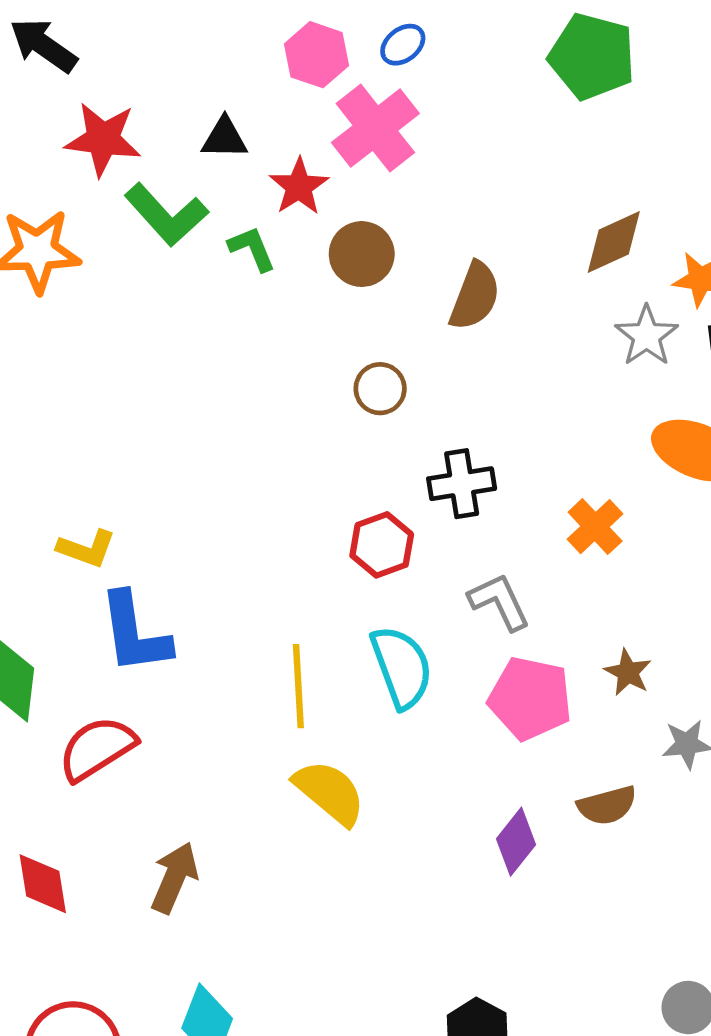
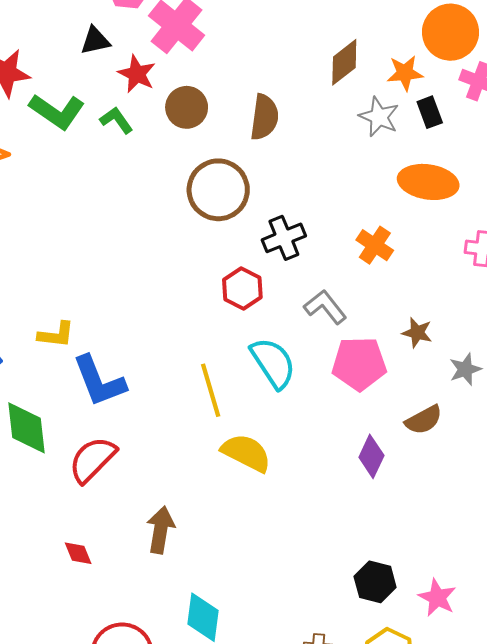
black triangle: (224, 138) -> (95, 41), moved
brown circle: (380, 389) -> (218, 190), size x1.8
red diamond: (43, 884) -> (78, 553), size x0.7

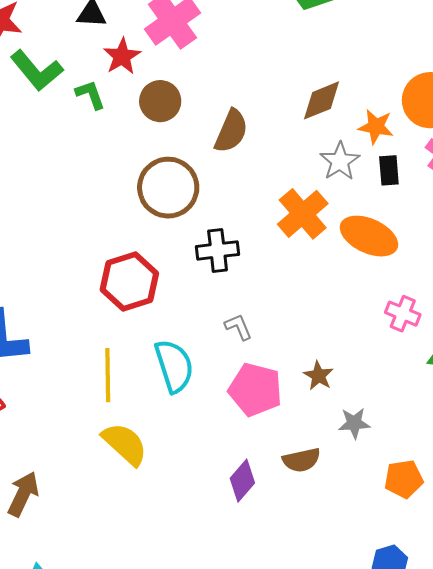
orange cross: (375, 245) -> (303, 214), moved, size x1.4
red hexagon: (242, 288) -> (129, 281), moved, size x1.4
gray L-shape: (325, 307) -> (238, 327), size x0.7

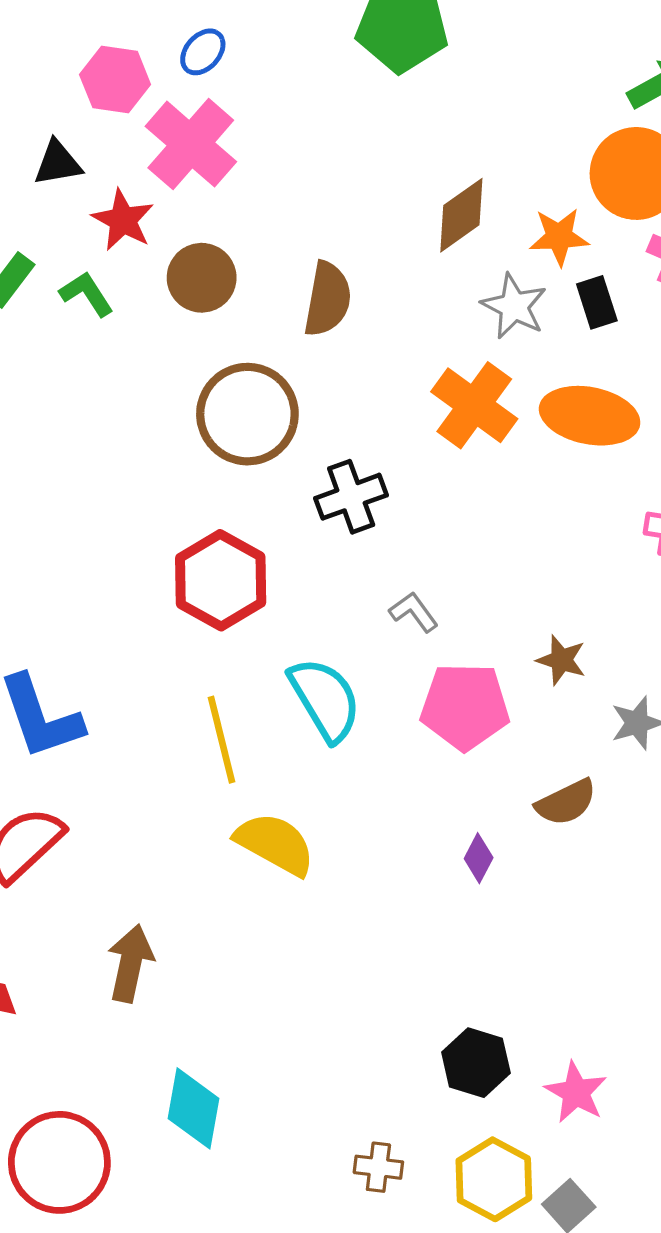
purple diamond: (242, 481) -> (479, 858), size x0.7

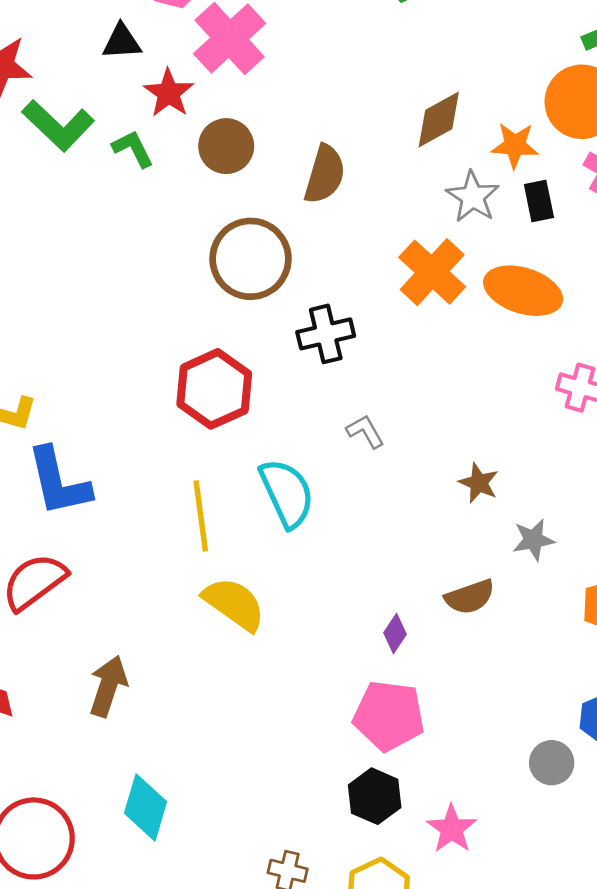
pink pentagon: (465, 706) -> (389, 716), moved

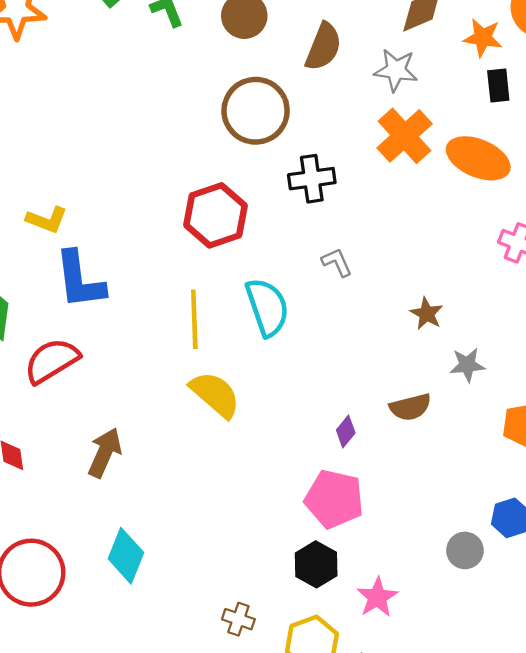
gray star: (473, 197) -> (396, 70), moved, turned -30

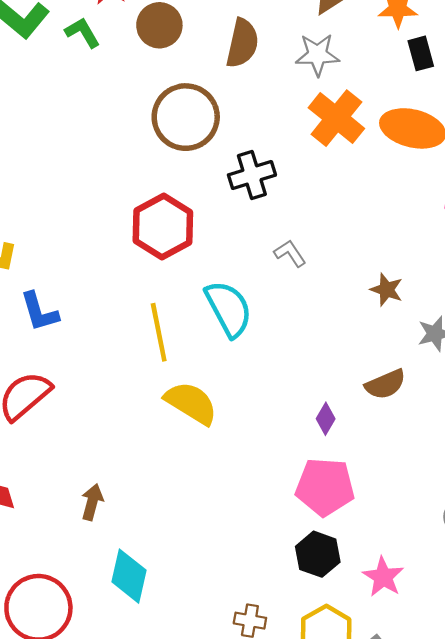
blue L-shape: (80, 280) -> (39, 312), size x0.7
brown arrow: (105, 453) -> (92, 502), moved, size x0.7

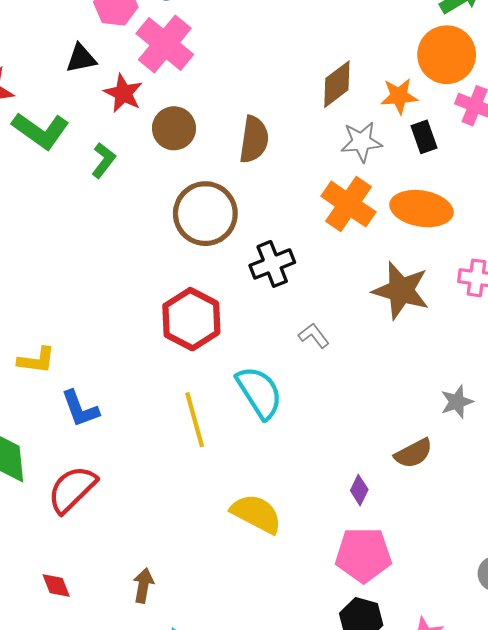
green L-shape: (83, 33) -> (103, 160), moved, turned 72
gray star: (317, 55) -> (361, 142), moved
brown star: (387, 290) -> (401, 290), moved, size x1.8
yellow semicircle: (191, 403) -> (256, 514), moved

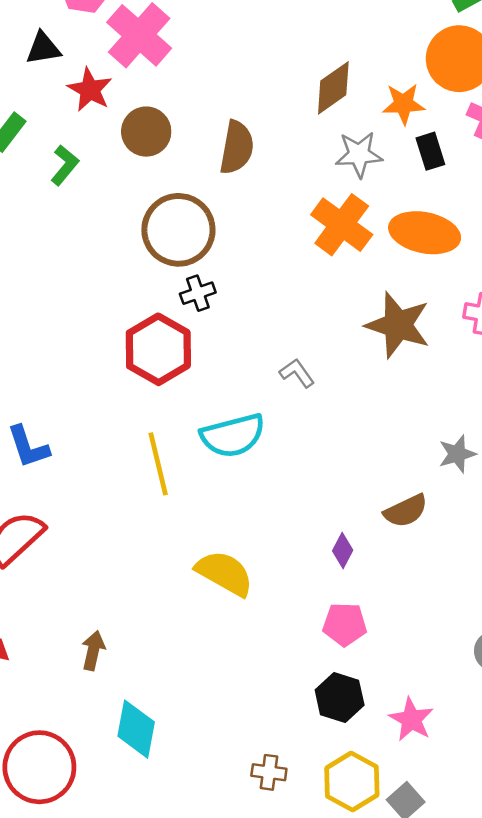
black cross: (272, 264) -> (198, 293), moved, size x0.7
cyan semicircle: (259, 392) -> (233, 435), turned 106
pink pentagon: (363, 555) -> (345, 624), size x0.7

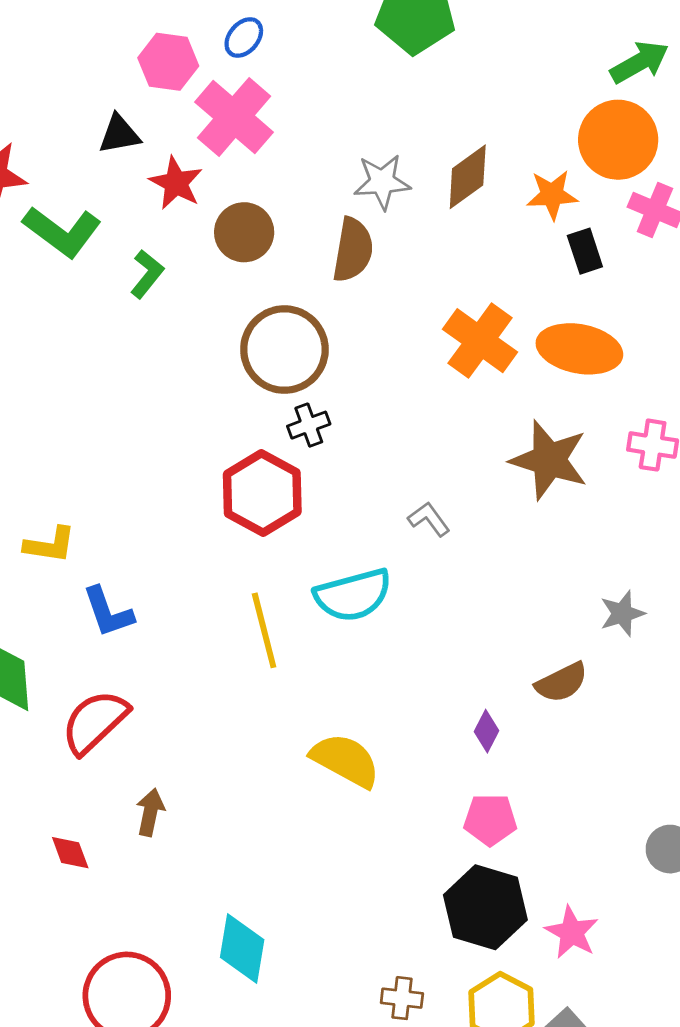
gray star: (359, 154) -> (382, 182), moved
brown arrow: (93, 651) -> (150, 812), moved
black hexagon: (340, 698) -> (485, 907), size x1.4

